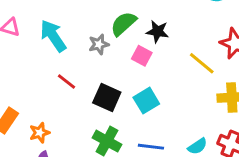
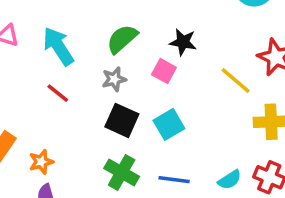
green semicircle: (123, 24) -> (122, 39), moved
gray star: (99, 44) -> (114, 79), moved
red line: (67, 81) -> (58, 93), moved

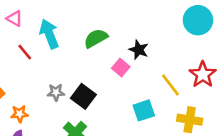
gray star: (114, 79) -> (56, 92), moved
red line: (58, 93) -> (25, 52), moved
cyan square: (169, 124) -> (144, 110), moved

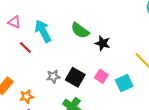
green semicircle: (96, 38) -> (80, 30), turned -108
black star: (139, 50) -> (103, 43), moved
pink square: (121, 67) -> (101, 76), moved

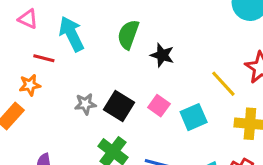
green semicircle: (80, 30) -> (128, 35), turned 72
red line: (25, 47) -> (44, 58), turned -32
orange star: (27, 97) -> (30, 85), moved

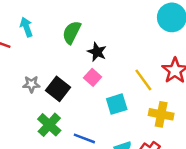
cyan arrow: (71, 34) -> (26, 27), size x0.7
pink square: (159, 106) -> (93, 77), moved

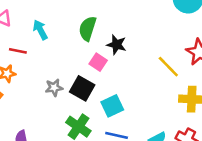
pink square: (93, 77) -> (98, 62), moved
cyan square: (117, 104) -> (112, 106), moved

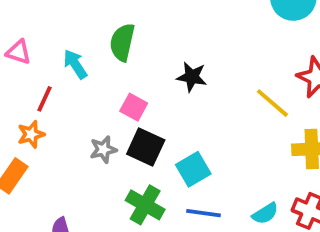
green semicircle: (88, 29) -> (122, 42), moved
red line: (18, 51) -> (44, 99), turned -72
pink square: (98, 62) -> (134, 107), moved

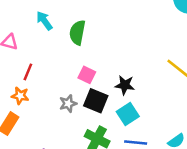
cyan arrow: (75, 64) -> (44, 21), moved
black star: (192, 77) -> (125, 85), moved
orange star: (31, 134) -> (20, 96), turned 30

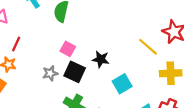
cyan square: (128, 114) -> (122, 84), moved

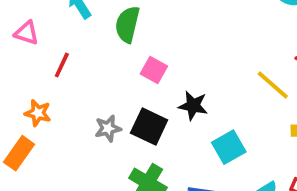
red line: (16, 44) -> (62, 65), moved
pink square: (68, 49) -> (154, 70), moved

